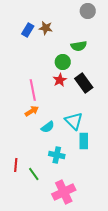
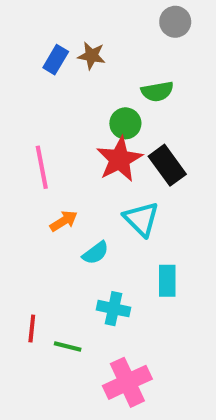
red star: (60, 80) -> (119, 159), size x1.6
pink line: (33, 90) -> (42, 167), moved
cyan triangle: (74, 121) -> (141, 219), moved
green line: (34, 174) -> (68, 346), turned -40

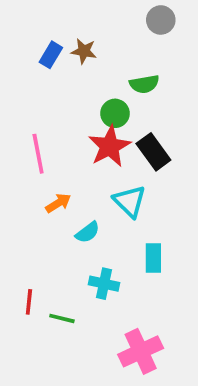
pink cross: (127, 382) -> (141, 351), moved

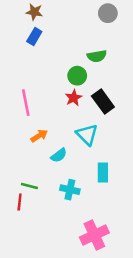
brown star: (84, 51) -> (34, 12), moved
red star: (110, 146) -> (74, 98), size x0.6
green line: (62, 318) -> (29, 186), moved

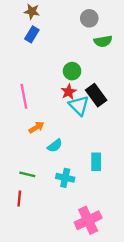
gray circle: (108, 13) -> (89, 18), moved
green semicircle: (97, 56) -> (103, 41), moved
cyan triangle: (87, 135) -> (79, 106), moved
red line: (20, 202) -> (19, 198), moved

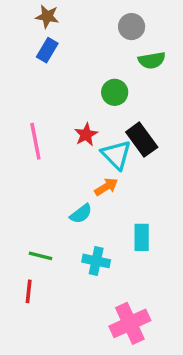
green circle: (72, 71) -> (115, 92), moved
red star: (69, 92) -> (86, 134), moved
orange arrow: (36, 127) -> (106, 187), moved

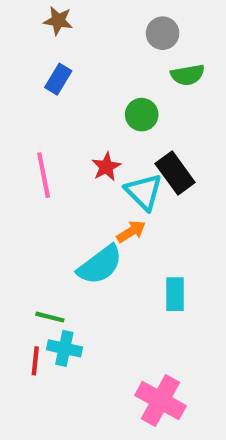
blue rectangle: (47, 50) -> (58, 79), moved
cyan semicircle: (81, 214) -> (100, 265), size x1.6
cyan cross: (96, 261) -> (64, 348), moved
pink cross: (130, 323) -> (160, 401), turned -36

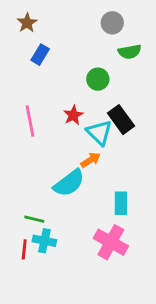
brown star: (58, 21) -> (27, 23), moved, turned 30
pink cross: (160, 401) -> (111, 242), moved

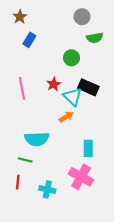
black rectangle: (121, 120) -> (88, 87), turned -30
cyan semicircle: (69, 183) -> (37, 139), moved, turned 35
cyan cross: (44, 241) -> (47, 189), moved

